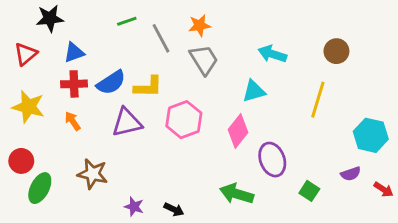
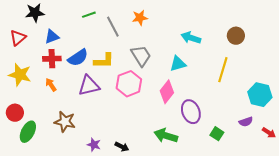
gray trapezoid: (204, 60) -> (141, 56), moved

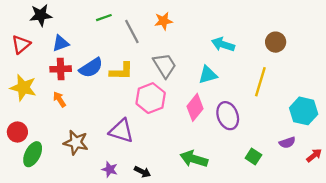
purple triangle: (89, 86) -> (121, 131), moved, turned 30
purple ellipse: (191, 112) -> (228, 116), moved
red arrow: (269, 133) -> (314, 155), turned -72

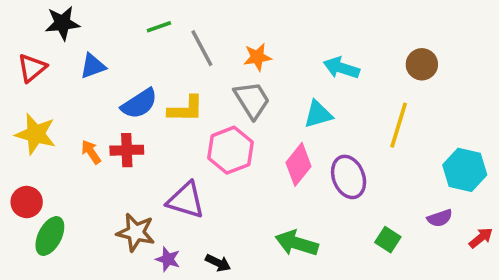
orange star: (163, 21) -> (257, 57), moved
red cross: (61, 69) -> (127, 150), moved
brown star: (76, 143) -> (136, 232), moved

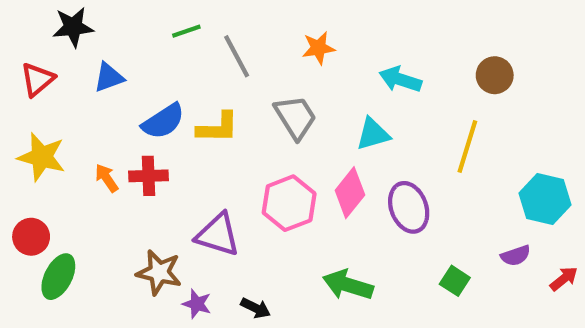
orange star: (257, 57) -> (318, 48), moved
pink hexagon: (231, 150) -> (289, 203), moved

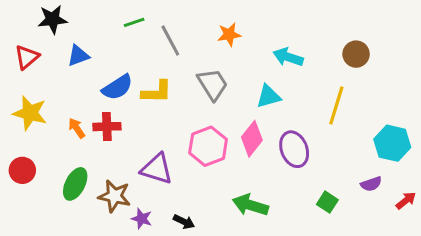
green ellipse: (58, 277) -> (75, 184), moved

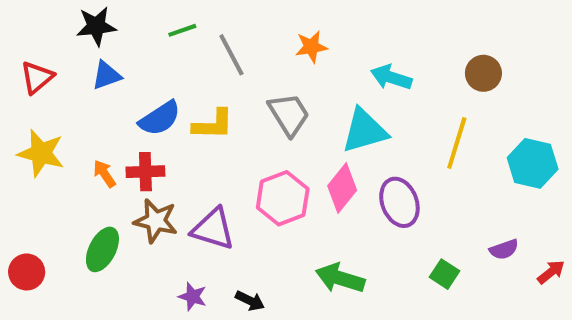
black star: (53, 19) -> (96, 26), moved
cyan triangle: (268, 96) -> (365, 131), size x1.4
cyan hexagon: (392, 143) -> (533, 163), moved
red circle: (22, 170) -> (27, 272), moved
brown star: (114, 196) -> (156, 221), moved

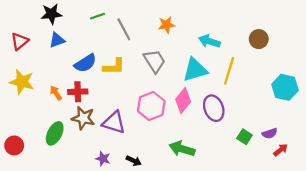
yellow line: (457, 143) -> (229, 71), moved
red arrow: (551, 272) -> (281, 150), moved
green square: (445, 274) -> (244, 137), moved

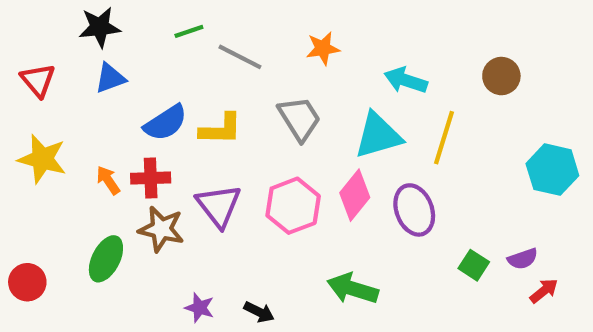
gray line: (124, 29) -> (240, 57), turned -35
red triangle: (20, 41) -> (38, 80), turned -30
purple triangle: (114, 122) -> (219, 206), moved, turned 35

